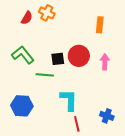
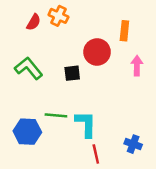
red circle: (79, 56) -> (97, 52), moved
pink arrow: (105, 62) -> (137, 66), moved
green line: (45, 75) -> (56, 115), moved

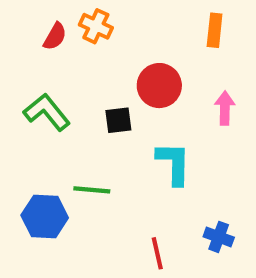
orange rectangle: (124, 31) -> (215, 30), moved
cyan L-shape: (86, 124) -> (174, 163), moved

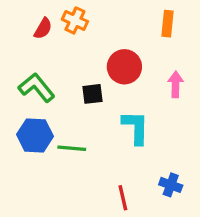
blue hexagon: (45, 216) -> (35, 135), moved

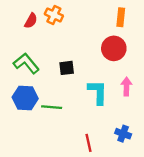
red circle: (124, 67) -> (114, 48), moved
pink arrow: (176, 84) -> (126, 86), moved

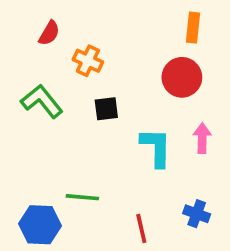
orange cross: (54, 15) -> (88, 61), moved
blue hexagon: (25, 98) -> (40, 225), moved
green line: (52, 107) -> (82, 197), moved

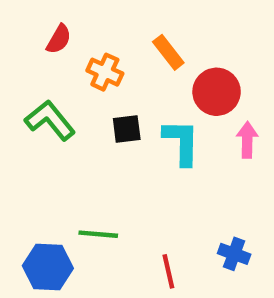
orange rectangle: (193, 28) -> (168, 52), moved, turned -44
pink arrow: (202, 138) -> (247, 140), moved
cyan L-shape: (156, 147) -> (181, 142), moved

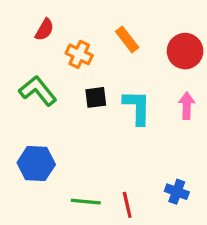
red circle: (217, 92) -> (185, 51), moved
green line: (98, 234) -> (86, 202), moved
blue hexagon: (48, 267) -> (36, 164), moved

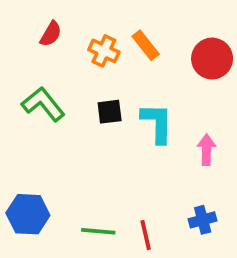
orange cross: (79, 54) -> (104, 51), moved
pink arrow: (187, 106) -> (206, 150), moved
blue hexagon: (36, 164) -> (28, 214), moved
blue cross: (177, 192) -> (203, 220), turned -35

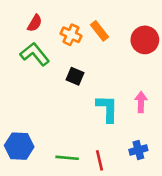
green L-shape: (43, 104) -> (35, 54), moved
black square: (110, 112) -> (75, 76), turned 30
cyan L-shape: (157, 123) -> (107, 109), moved

